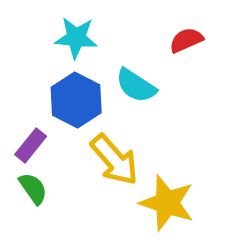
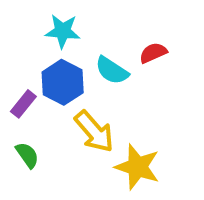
red semicircle: (186, 40) -> (153, 53), moved
purple rectangle: (31, 145) -> (23, 104), moved

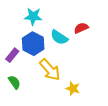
yellow star: (137, 167) -> (73, 88), size x0.6

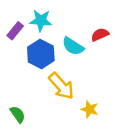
purple rectangle: (12, 55) -> (15, 31), moved
green semicircle: (14, 82) -> (18, 114), moved

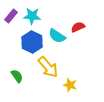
purple rectangle: (15, 31) -> (11, 16), moved
green semicircle: (18, 114) -> (17, 76), moved

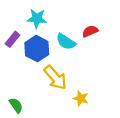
purple rectangle: (11, 16) -> (13, 39), moved
green semicircle: (17, 76) -> (16, 105), moved

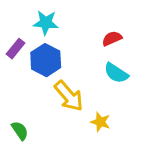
cyan semicircle: (66, 42) -> (116, 73), moved

